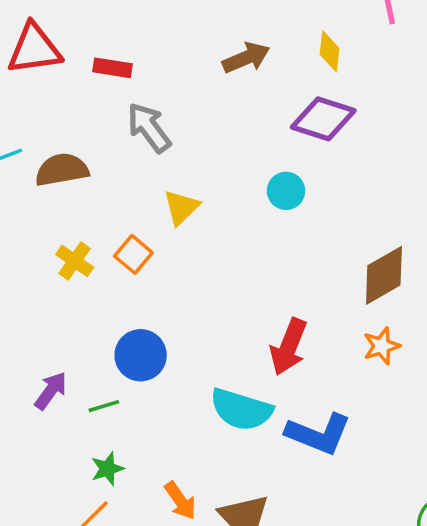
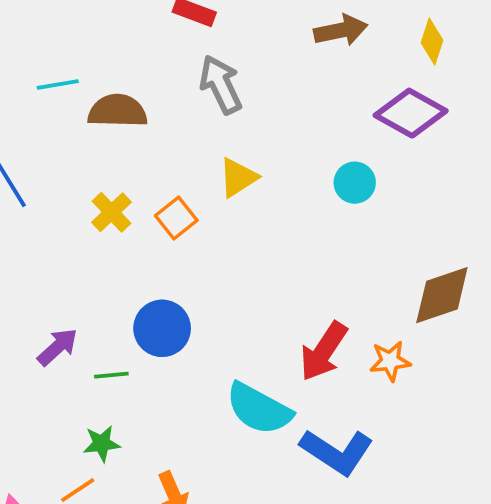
orange star: (382, 346) -> (390, 361), moved

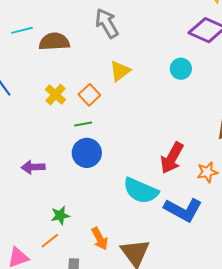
purple arrow: (57, 347) -> (33, 167), turned -135
orange star: (390, 361) -> (207, 172), moved
green line: (111, 375) -> (83, 124), moved

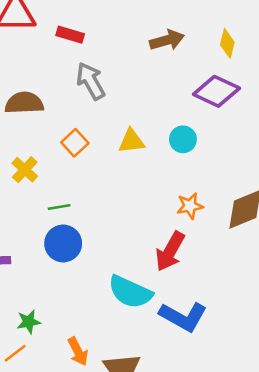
yellow triangle: (120, 71) -> (131, 141), moved, turned 30
orange square: (89, 95) -> (75, 143), moved
orange star: (207, 172) -> (190, 206), moved

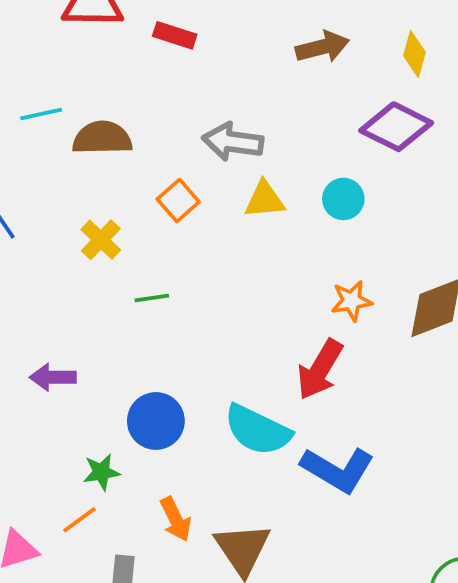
gray arrow: (91, 81) -> (233, 142), moved, turned -54
blue circle: (63, 243) -> (156, 421), moved

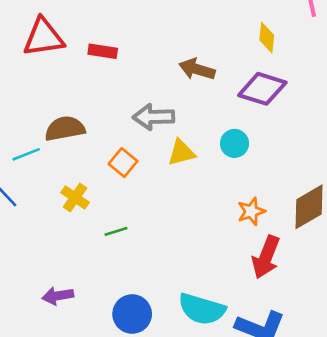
brown arrow: (322, 47) -> (197, 69), moved, turned -140
cyan line: (41, 114) -> (26, 154), moved
red arrow: (320, 369) -> (266, 257), moved

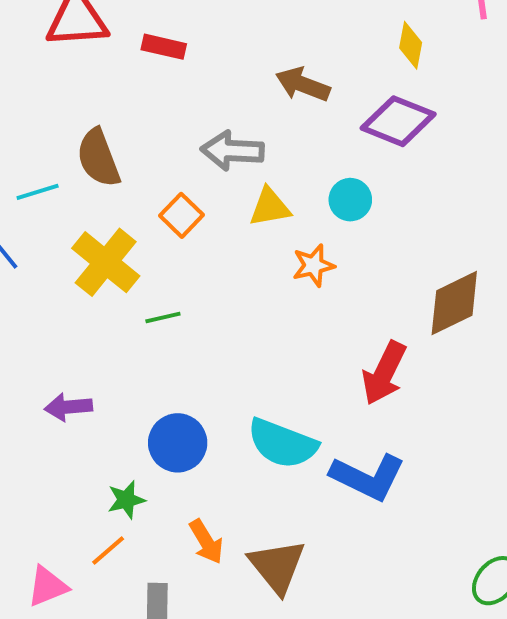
brown semicircle: (65, 129) -> (98, 158), turned -105
yellow cross: (75, 198) -> (106, 262), size x1.6
orange star: (251, 211) -> (313, 265), moved

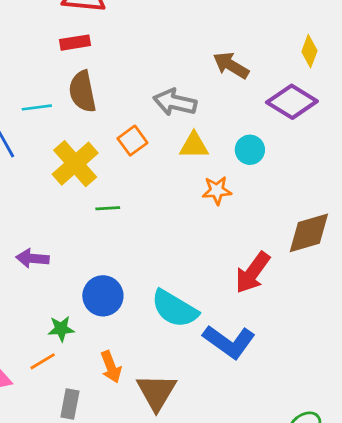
red rectangle: (164, 47) -> (75, 43), moved, turned -32

